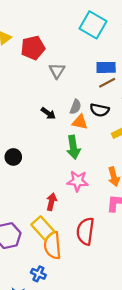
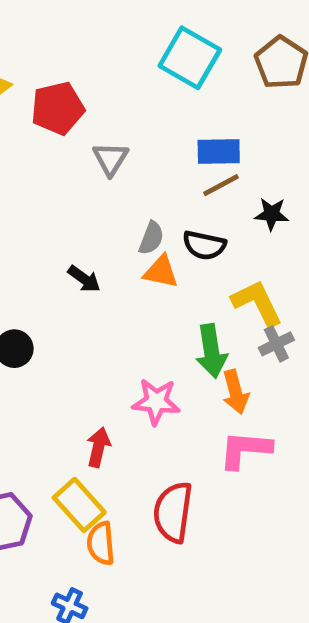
black arrow: (48, 113) -> (84, 279), moved
green arrow: (73, 147) -> (211, 351), moved
orange semicircle: (53, 245) -> (101, 543), size x0.7

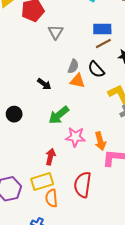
black semicircle: (204, 245) -> (96, 69), turned 36
green arrow: (211, 351) -> (59, 115), moved, turned 60
orange arrow: (236, 392) -> (100, 141), moved
yellow rectangle: (79, 505) -> (42, 182), turned -65

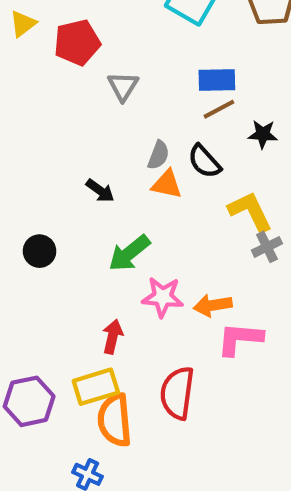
orange arrow: (100, 141) -> (213, 305), turned 96
orange semicircle: (51, 198) -> (115, 420), size x1.4

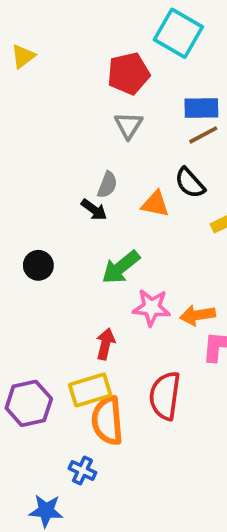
red pentagon: (77, 42) -> (128, 74), moved
gray triangle: (123, 86) -> (128, 125), moved
gray semicircle: (158, 155) -> (107, 185), moved

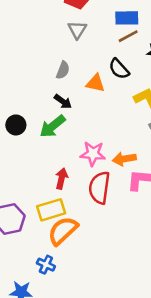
black arrow: (94, 210) -> (63, 101), moved
green arrow: (121, 267) -> (52, 126), moved
red semicircle: (165, 396) -> (99, 188), moved
orange semicircle: (107, 421) -> (63, 231), turned 52

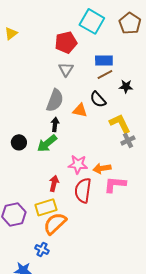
gray semicircle: (63, 70) -> (55, 100), size x1.6
black arrow: (63, 101) -> (55, 124), turned -120

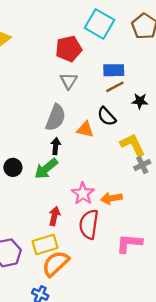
pink star: (78, 164) -> (83, 193), turned 30
pink L-shape: (115, 184) -> (129, 243), moved

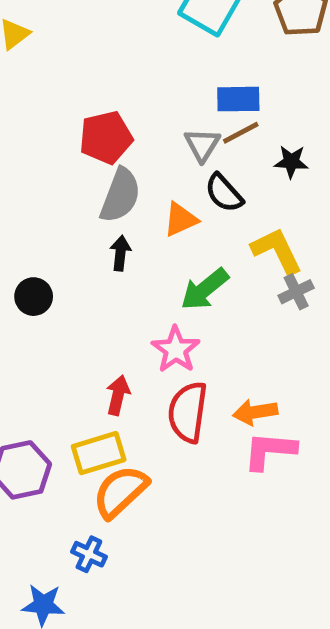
red pentagon: (69, 49) -> (106, 138), moved
gray triangle: (69, 81) -> (202, 145), moved
orange triangle: (85, 129) -> (181, 219), turned -36
green arrow: (46, 169) -> (205, 289), moved
orange arrow: (111, 198) -> (255, 412), moved

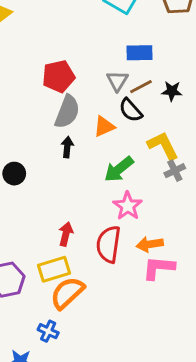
brown line: (241, 133) -> (141, 87), moved
pink star: (176, 350) -> (128, 206), moved

